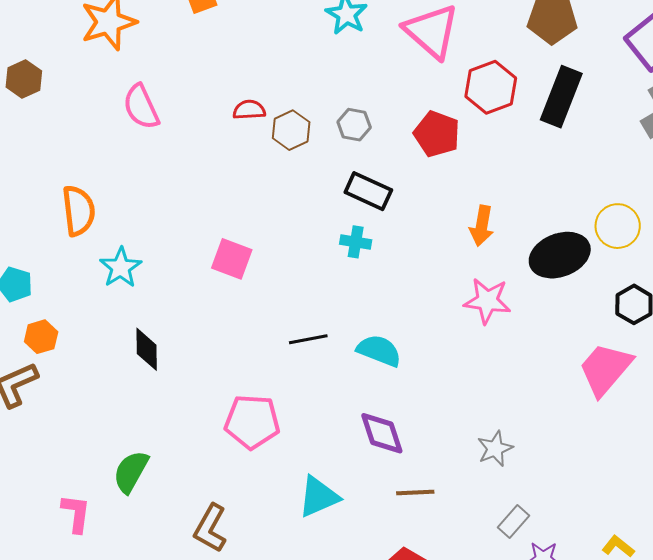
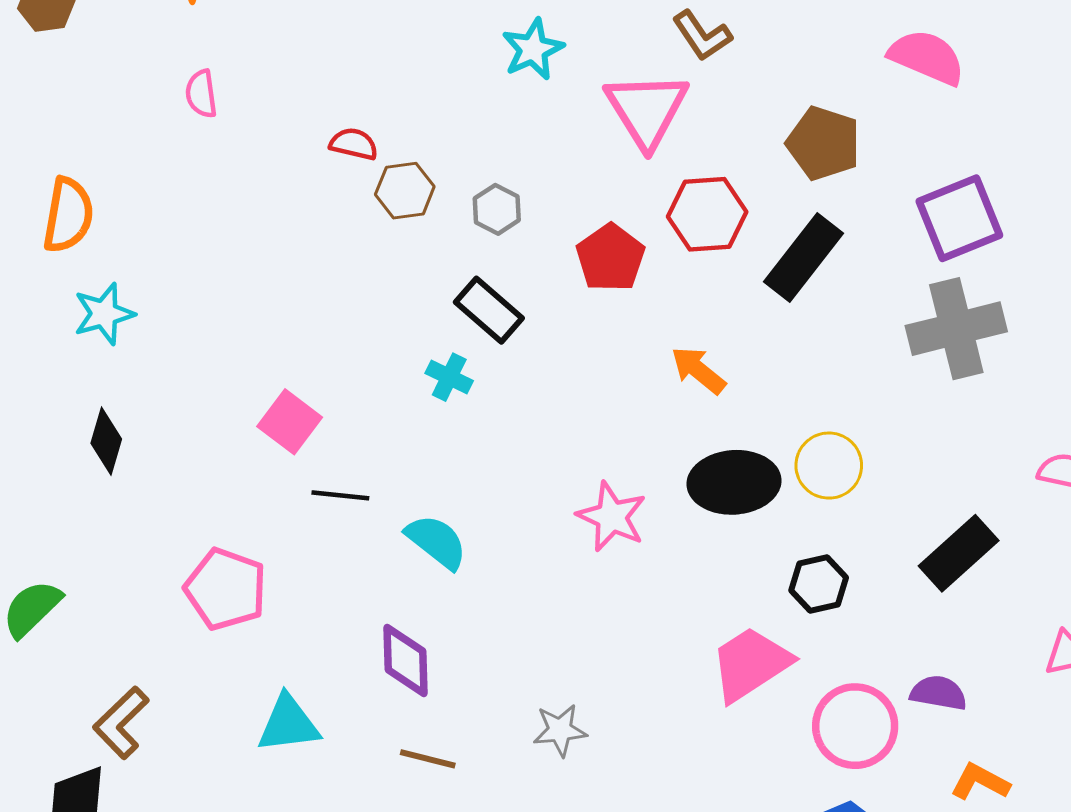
pink semicircle: (141, 107) -> (201, 94), size x0.7
orange arrow: (482, 226) -> (698, 370), moved, turned 102
pink square: (232, 259) -> (290, 422), moved

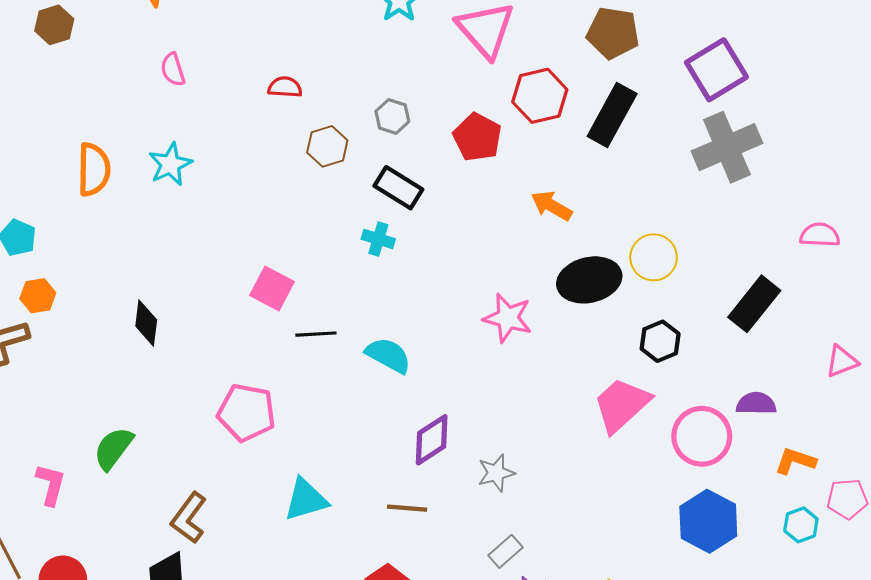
brown hexagon: (405, 191) -> (327, 146), moved
cyan star: (104, 314) -> (170, 164), moved
purple diamond: (405, 660) -> (432, 440), moved, turned 68

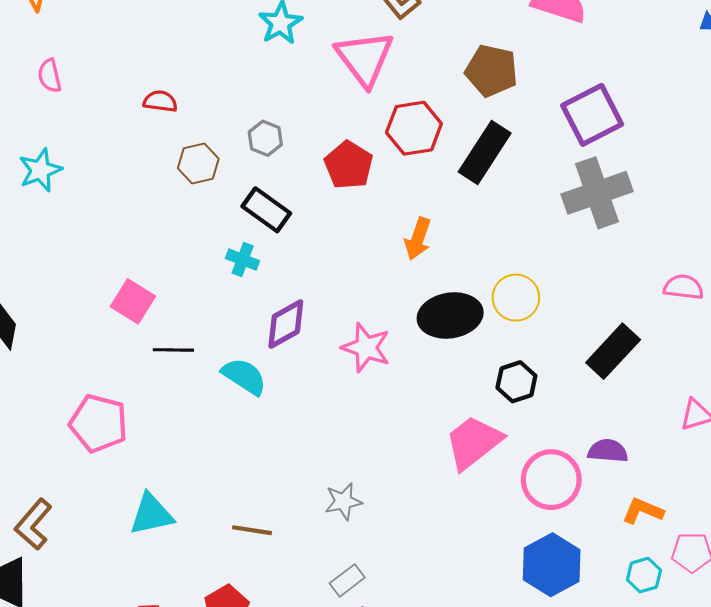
orange arrow: (552, 206) -> (418, 239), turned -105
purple diamond: (432, 440) -> (286, 324), moved

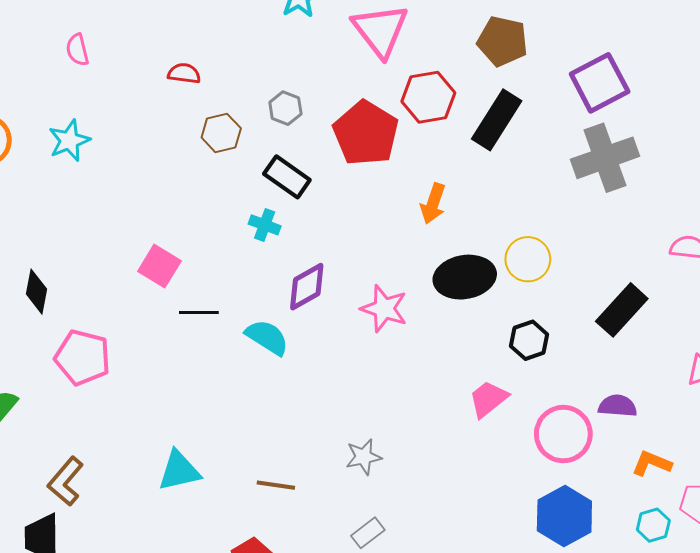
red pentagon: (349, 165) -> (366, 133), size x1.4
pink pentagon: (99, 423) -> (83, 357), moved
pink trapezoid: (473, 442) -> (488, 399), size x0.7

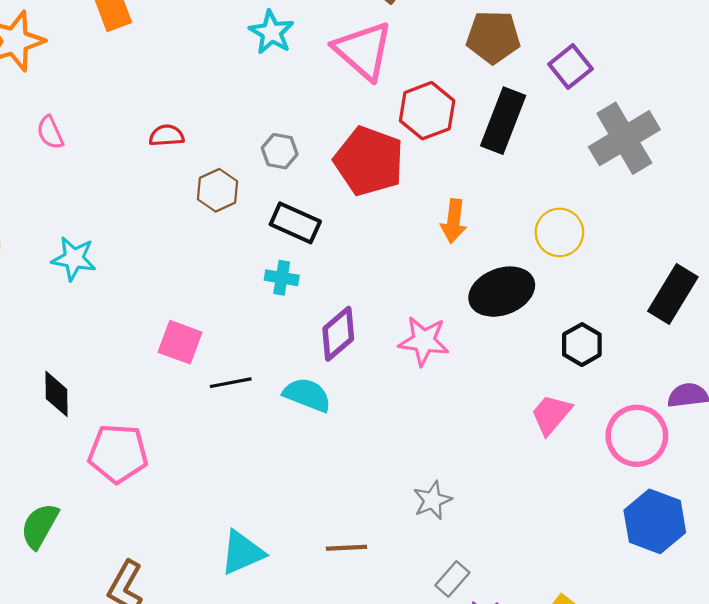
purple square: (600, 83) -> (570, 66), moved, size x0.7
cyan star: (69, 141) -> (74, 259), moved, turned -30
yellow circle: (528, 259) -> (559, 232), moved

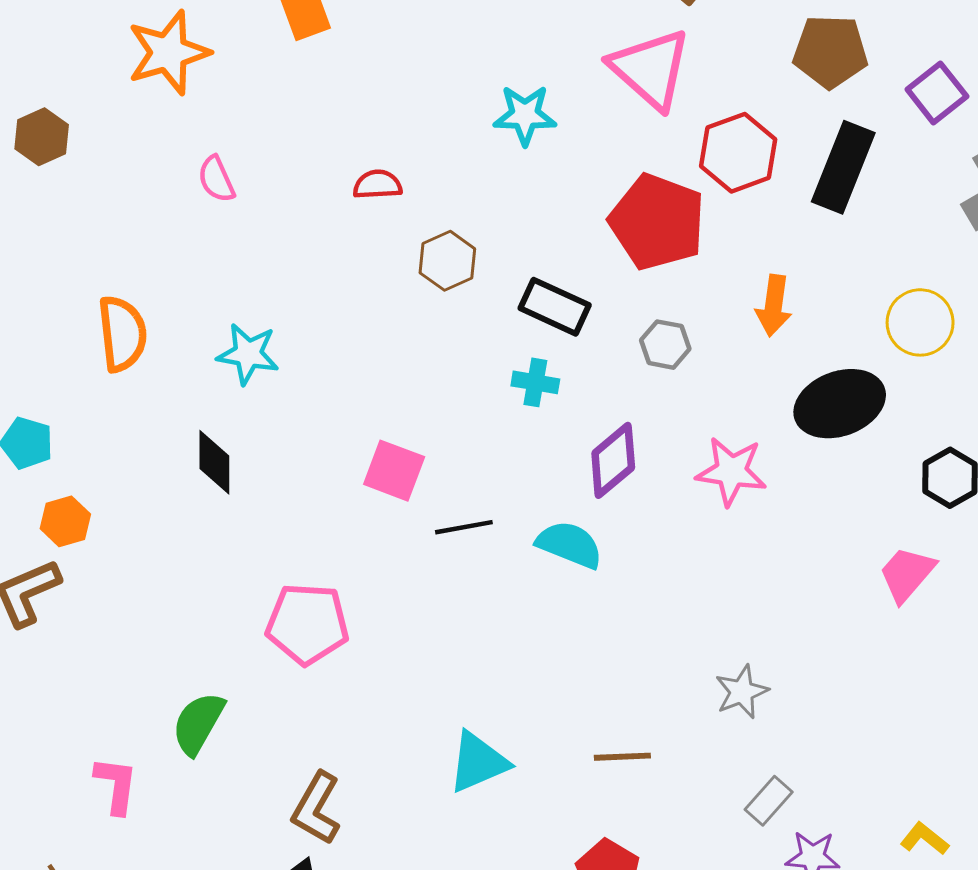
cyan star: (271, 32) -> (525, 115), moved, turned -30
gray hexagon: (280, 151) -> (665, 345), moved
black diamond: (56, 394) -> (214, 462), moved

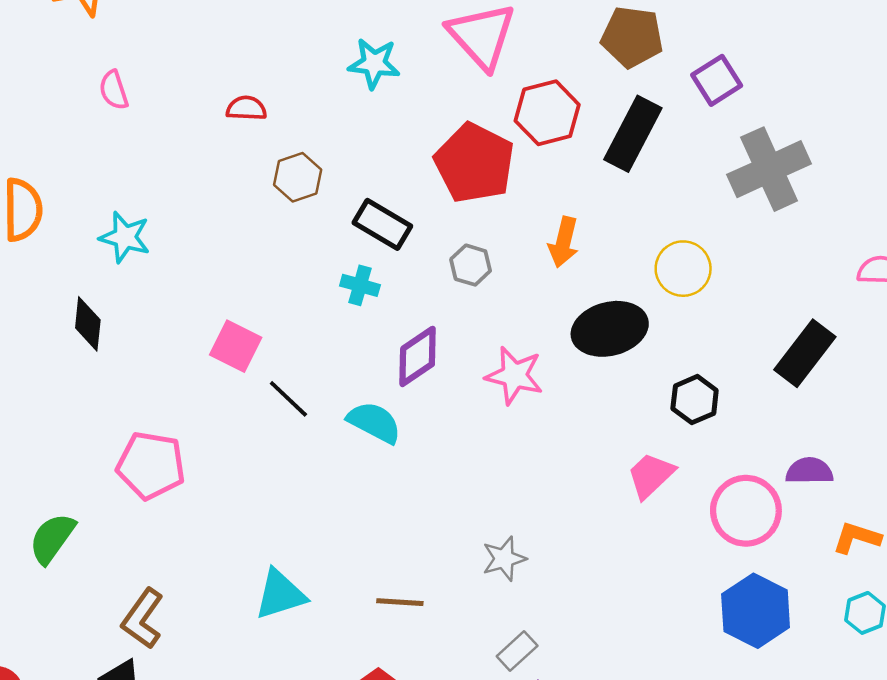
black line: (464, 527) -> (288, 399), turned 48

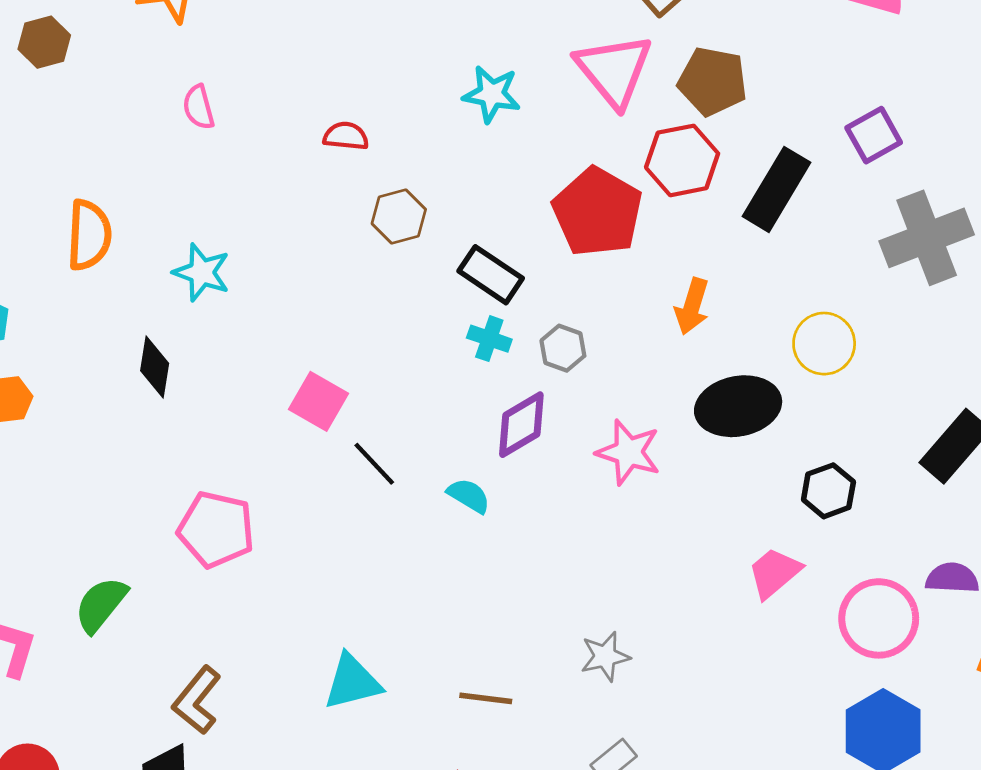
brown pentagon: (632, 37) -> (712, 81), moved
gray hexagon: (471, 265) -> (563, 348), moved
cyan cross: (360, 285) -> (489, 339), moved
cyan semicircle: (374, 422) -> (469, 496), size x0.7

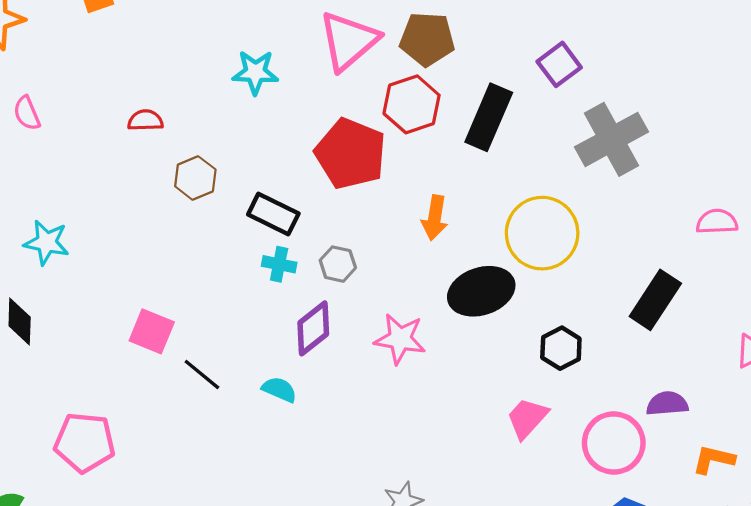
pink triangle: (614, 70) -> (349, 41), turned 36
yellow circle: (824, 344) -> (542, 233), size x1.5

